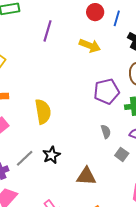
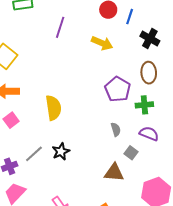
purple pentagon: (107, 91) -> (118, 89), turned -30
brown triangle: (86, 176) -> (114, 173), moved

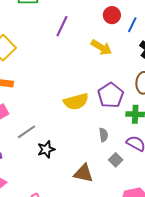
yellow semicircle: (53, 108) -> (76, 102), moved, turned 75
gray line: (34, 154) -> (26, 132), moved
brown triangle: (114, 173) -> (83, 173), moved

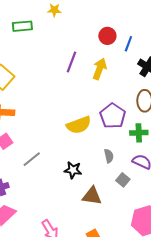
purple line: (62, 26) -> (72, 62), moved
yellow arrow: (101, 47) -> (100, 69), turned -95
black star: (46, 149) -> (73, 170), moved, turned 30

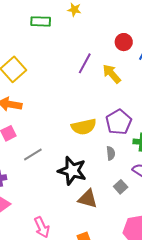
yellow arrow: (100, 69) -> (112, 74), turned -70
gray semicircle: (109, 156) -> (111, 153), moved
black star: (73, 170) -> (72, 171), size x1.6

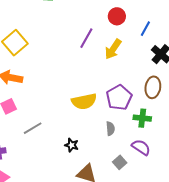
red circle: (124, 42) -> (117, 16), moved
yellow arrow: (112, 74) -> (113, 49), turned -105
black star: (72, 171) -> (72, 145), size x0.5

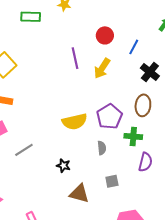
purple line: (86, 38) -> (75, 58), turned -40
purple semicircle: (141, 147) -> (145, 162), moved, turned 72
gray square: (120, 162) -> (112, 181), turned 32

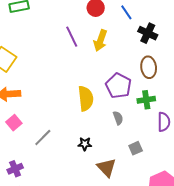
blue line: (134, 47) -> (126, 12), turned -49
yellow semicircle: (75, 122) -> (86, 98), turned -70
brown triangle: (79, 194) -> (107, 168), turned 45

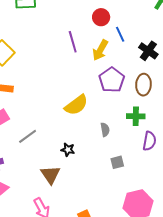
blue line: (126, 12) -> (120, 34), moved
purple pentagon: (118, 86) -> (112, 80), moved
yellow semicircle: (86, 98) -> (76, 105), turned 50
brown triangle: (107, 168) -> (50, 175), moved

